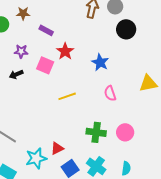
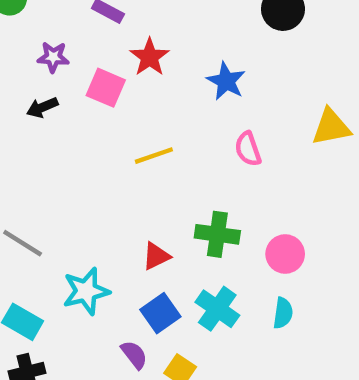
pink circle: (125, 132) -> (285, 254), moved
red triangle: (57, 148) -> (156, 256), moved

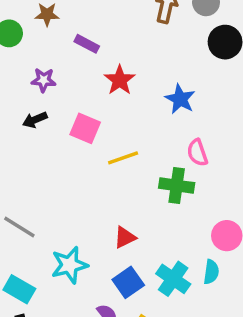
pink square: (106, 88) -> (85, 128), moved
green cross: (217, 234) -> (177, 185), moved
cyan semicircle: (283, 313) -> (211, 272), moved

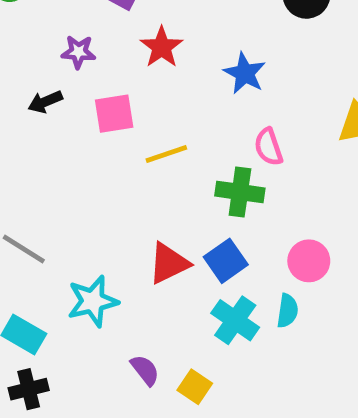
purple star: (44, 80) -> (78, 52), moved
pink square: (85, 128) -> (114, 114), turned -32
red triangle: (125, 237) -> (169, 263), size x1.4
blue square: (128, 282) -> (226, 261), moved

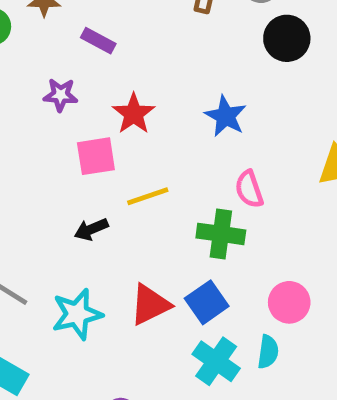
red star: (162, 47) -> (134, 114), moved
black arrow: (45, 102) -> (91, 229), moved
cyan star: (93, 301) -> (77, 314), moved

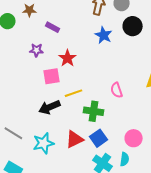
blue star: (226, 116) -> (103, 35), moved
black arrow: (91, 229) -> (49, 107), size x1.5
green cross: (221, 234) -> (93, 111), moved

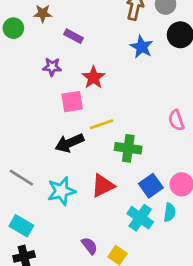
pink semicircle: (117, 90) -> (176, 120), moved
blue square: (98, 138) -> (151, 186), moved

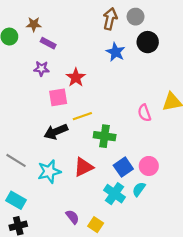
purple rectangle: (73, 36) -> (48, 43), moved
cyan semicircle: (170, 212) -> (139, 189), turned -152

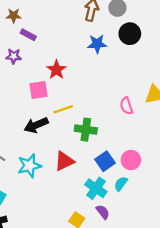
blue star: (116, 52) -> (97, 44), turned -30
purple star: (41, 69) -> (14, 56), moved
purple semicircle: (72, 217) -> (103, 212), moved

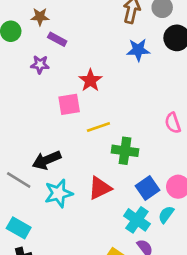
black arrow: (36, 125) -> (47, 160), moved

